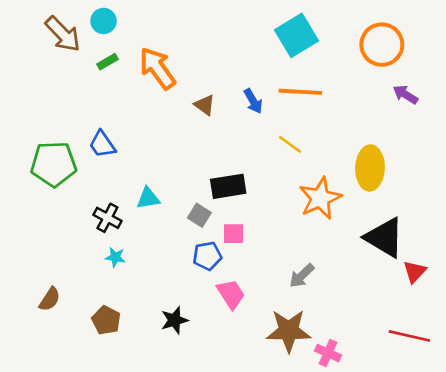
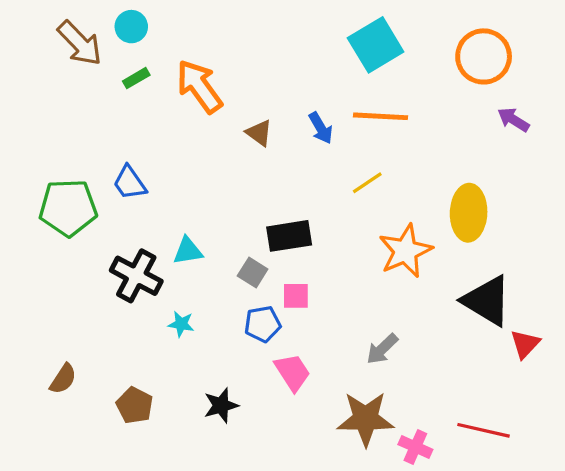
yellow line: (290, 144) -> (367, 183), turned -70
black cross: (107, 218) -> (136, 276), size x1.4
cyan star: (115, 257) -> (181, 324), moved
red line: (409, 336) -> (484, 430), moved

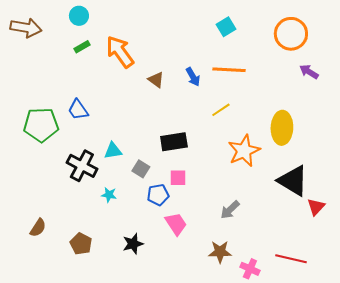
brown arrow: (80, 43) -> (26, 28), moved, turned -36
cyan square: (376, 45) -> (226, 27), size x0.6
gray square: (253, 273) -> (141, 169), moved
brown star: (366, 419) -> (220, 252), size x0.7

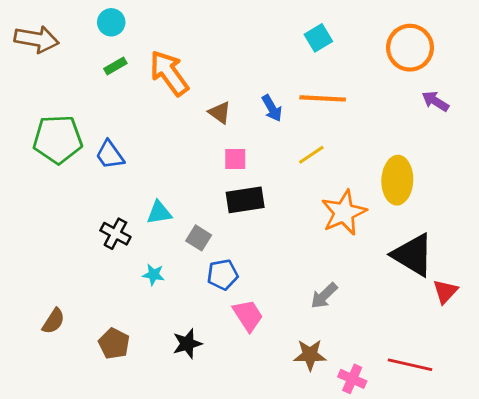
green pentagon: (41, 125) -> (58, 139), moved
black cross: (82, 166) -> (115, 234), size x0.7
pink square: (178, 178) -> (235, 159), moved

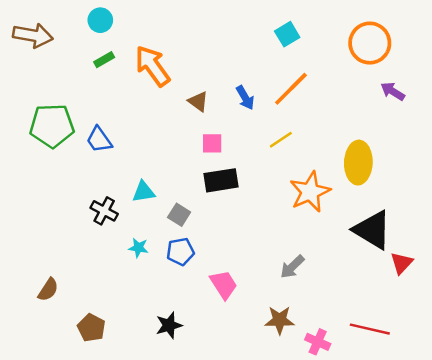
orange line: (323, 98) -> (291, 89), turned -48
blue pentagon: (223, 275) -> (180, 252), moved
brown pentagon: (114, 344) -> (91, 328), moved
black star: (187, 344) -> (169, 325), moved

